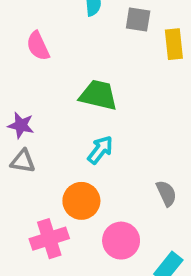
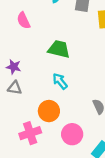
cyan arrow: (100, 150) -> (60, 81), turned -77

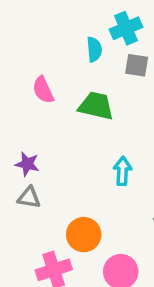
green trapezoid: (59, 49) -> (96, 106), moved
cyan arrow: (60, 81) -> (122, 171), moved, turned 42

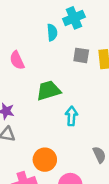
gray square: (137, 65) -> (81, 55), moved
green trapezoid: (96, 106) -> (48, 91), moved, turned -30

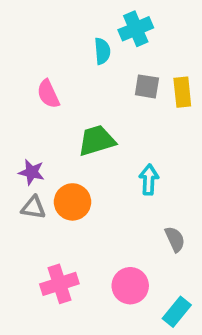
cyan arrow: (71, 116) -> (149, 180), moved
orange circle: (45, 160) -> (72, 202), moved

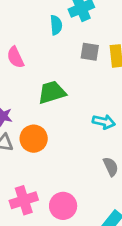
cyan arrow: (149, 180) -> (104, 122), moved, turned 100
pink circle: (130, 286) -> (63, 206), moved

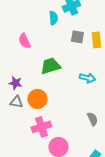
cyan arrow: (104, 122) -> (87, 78), moved
pink cross: (24, 200) -> (41, 127), moved

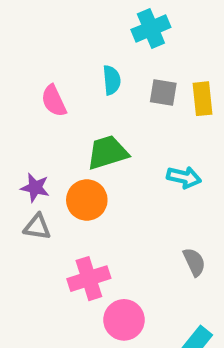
cyan semicircle: (53, 18) -> (112, 80), moved
orange circle: (37, 99) -> (87, 200), moved

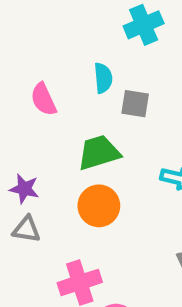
gray square: (163, 93) -> (135, 104), moved
orange circle: (87, 200) -> (99, 206), moved

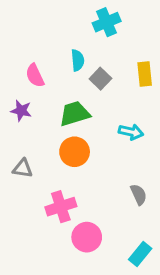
gray square: (135, 104) -> (100, 79), turned 35
purple star: (24, 189) -> (21, 111), moved

